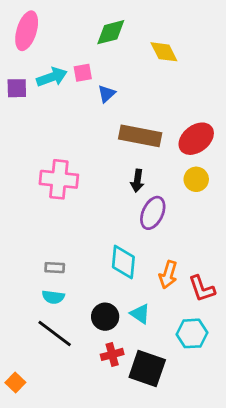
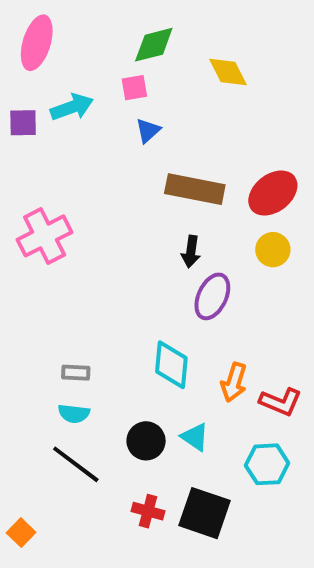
pink square: (83, 73) -> (134, 88), moved
pink cross: (59, 179) -> (45, 236), moved, turned -33
red L-shape: (202, 289) -> (281, 402), turned -48
red cross: (112, 354) -> (148, 511), moved, turned 30

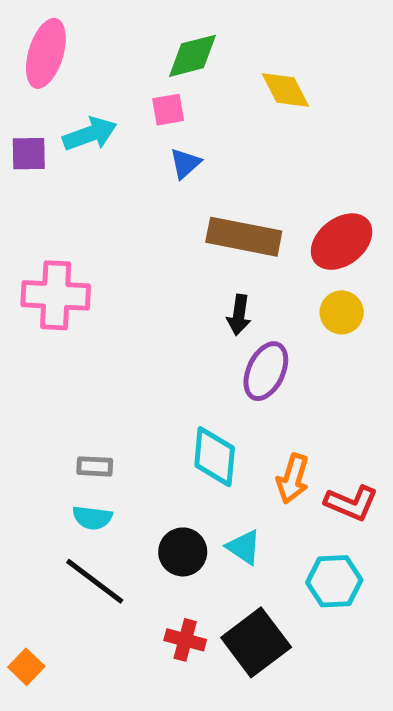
pink cross: (45, 236) -> (56, 295), turned 30
black square: (205, 513) -> (256, 642), turned 34

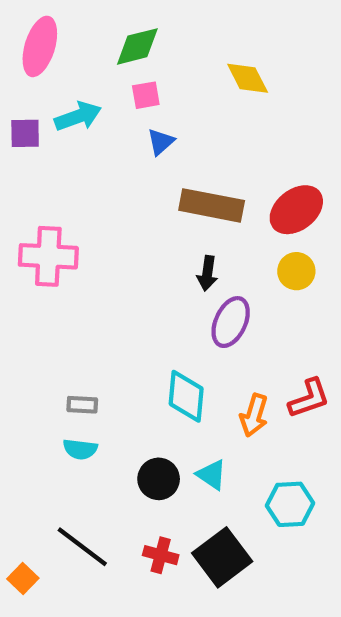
green diamond: (193, 56) -> (137, 46), moved
red L-shape: (351, 503) -> (309, 398), moved, turned -42
black line: (95, 581) -> (82, 547), moved

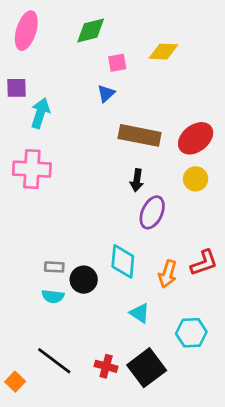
yellow diamond: (248, 78) -> (163, 52), turned -60
pink square: (146, 95) -> (117, 63), moved
cyan arrow: (78, 116) -> (40, 113), moved, turned -52
black circle: (159, 479) -> (84, 280), moved

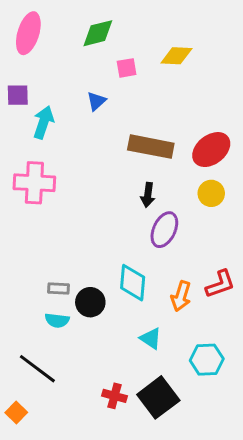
blue triangle: (106, 94) -> (96, 101), moved
black line: (54, 361) -> (37, 369), moved

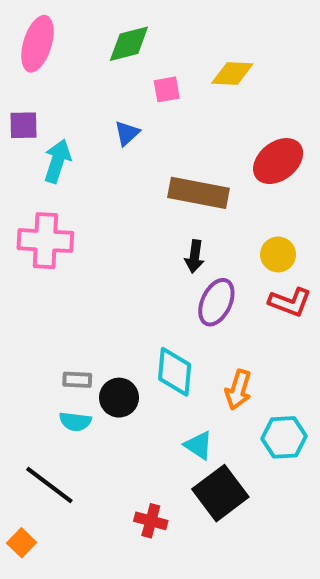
red ellipse: (211, 150) -> (278, 161), moved
red L-shape: (220, 284) -> (290, 302), moved, turned 40
cyan hexagon: (207, 360) -> (284, 437), moved
black square: (158, 397) -> (220, 493), moved

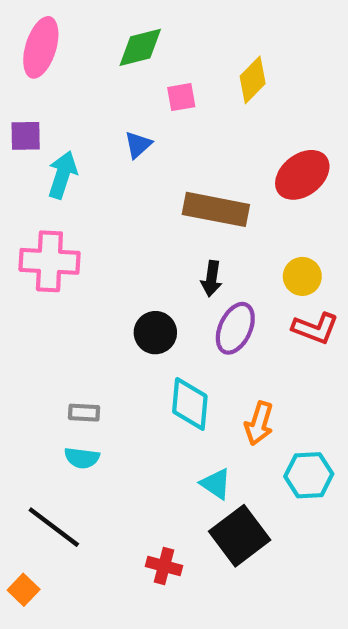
yellow diamond: (232, 74) -> (253, 80), turned -48
black circle: (119, 398) -> (155, 333), moved

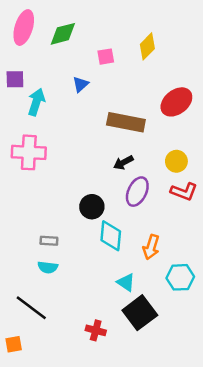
green diamond: (140, 47) -> (63, 34), moved
black arrow: (212, 279) -> (123, 163), turned 54
black circle: (155, 333) -> (92, 207), moved
orange square: (24, 590) -> (14, 344), turned 36

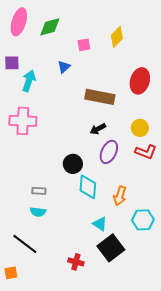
red ellipse: (176, 102) -> (140, 81), turned -35

